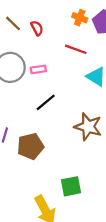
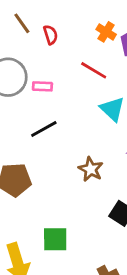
brown star: (88, 127) -> (91, 169), size x0.7

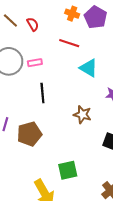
black line: (44, 129) -> (42, 93), turned -54

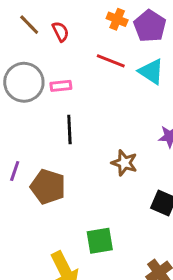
cyan triangle: (89, 68) -> (151, 72), moved
brown pentagon: (29, 134) -> (48, 187), turned 30

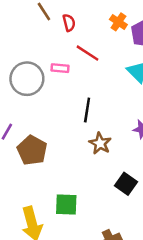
red line: (111, 61) -> (87, 53), moved
gray circle: (24, 82) -> (27, 79), moved
black line: (69, 129) -> (87, 110), moved

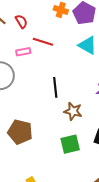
pink rectangle: (60, 68) -> (23, 52), moved
green square: (66, 204) -> (70, 144), moved

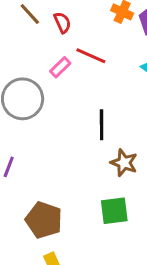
pink rectangle: (23, 52) -> (60, 67), turned -40
brown pentagon: (20, 132) -> (44, 220), moved

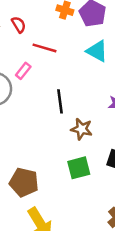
pink rectangle: (60, 67) -> (23, 71), moved

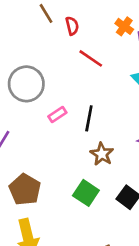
pink rectangle: (23, 71) -> (57, 115), moved
green square: (79, 168) -> (86, 193), turned 30

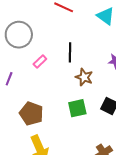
pink rectangle: (57, 115) -> (40, 61), moved
green square: (86, 193) -> (77, 108), turned -36

